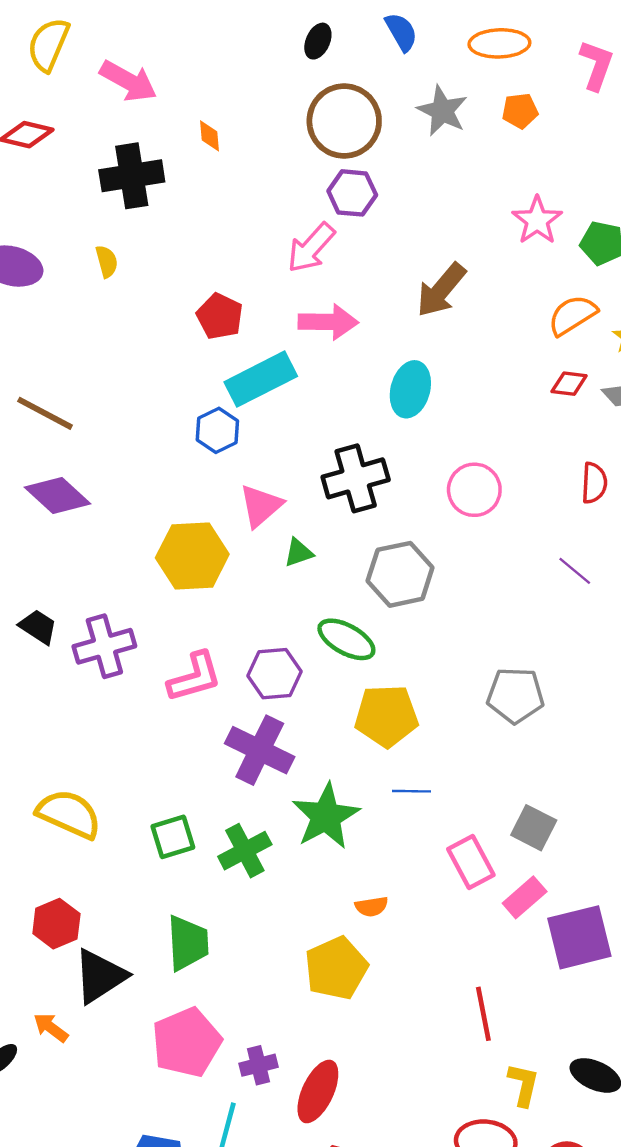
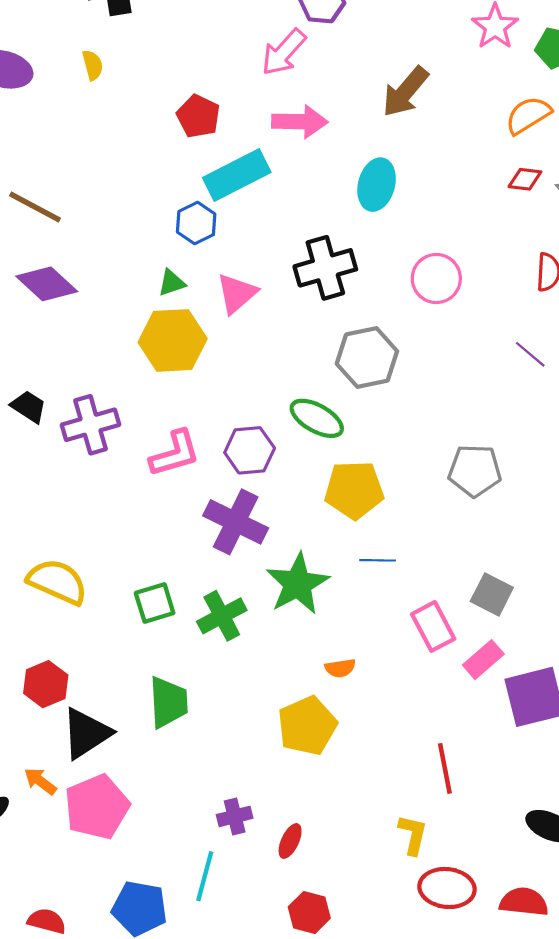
green triangle: (298, 553) -> (172, 283), moved
pink pentagon: (187, 1042) -> (97, 807), moved
yellow L-shape: (523, 1085) -> (413, 835), moved
red ellipse: (318, 1091) -> (290, 841), size x0.6

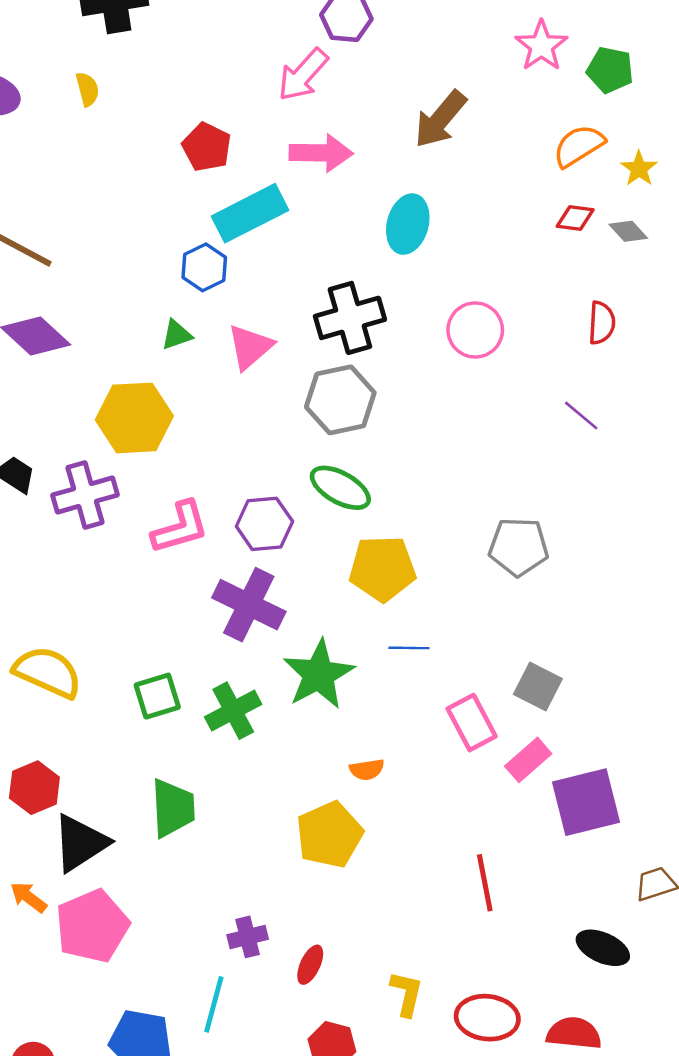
yellow hexagon: (173, 340) -> (134, 418), moved
gray hexagon: (367, 357) -> (340, 400), moved
yellow L-shape: (413, 835) -> (407, 994), moved

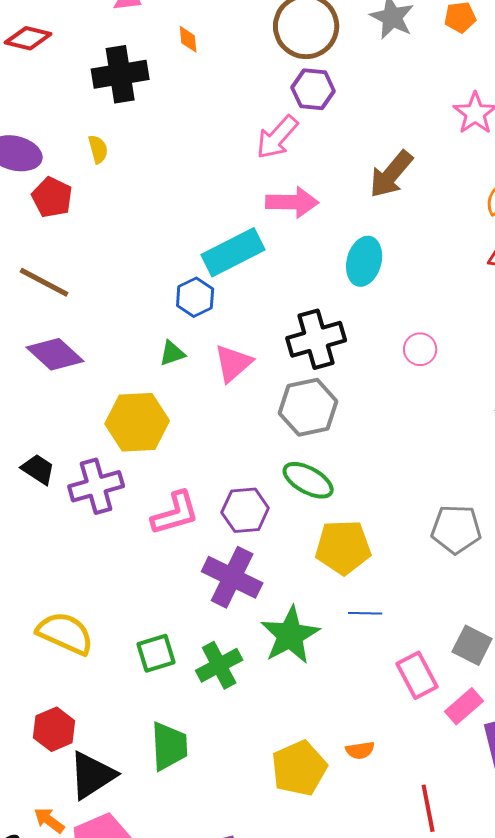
red pentagon: (207, 147) -> (52, 197), moved
pink circle: (475, 330) -> (420, 349), size x0.7
orange semicircle: (367, 770) -> (360, 750), moved

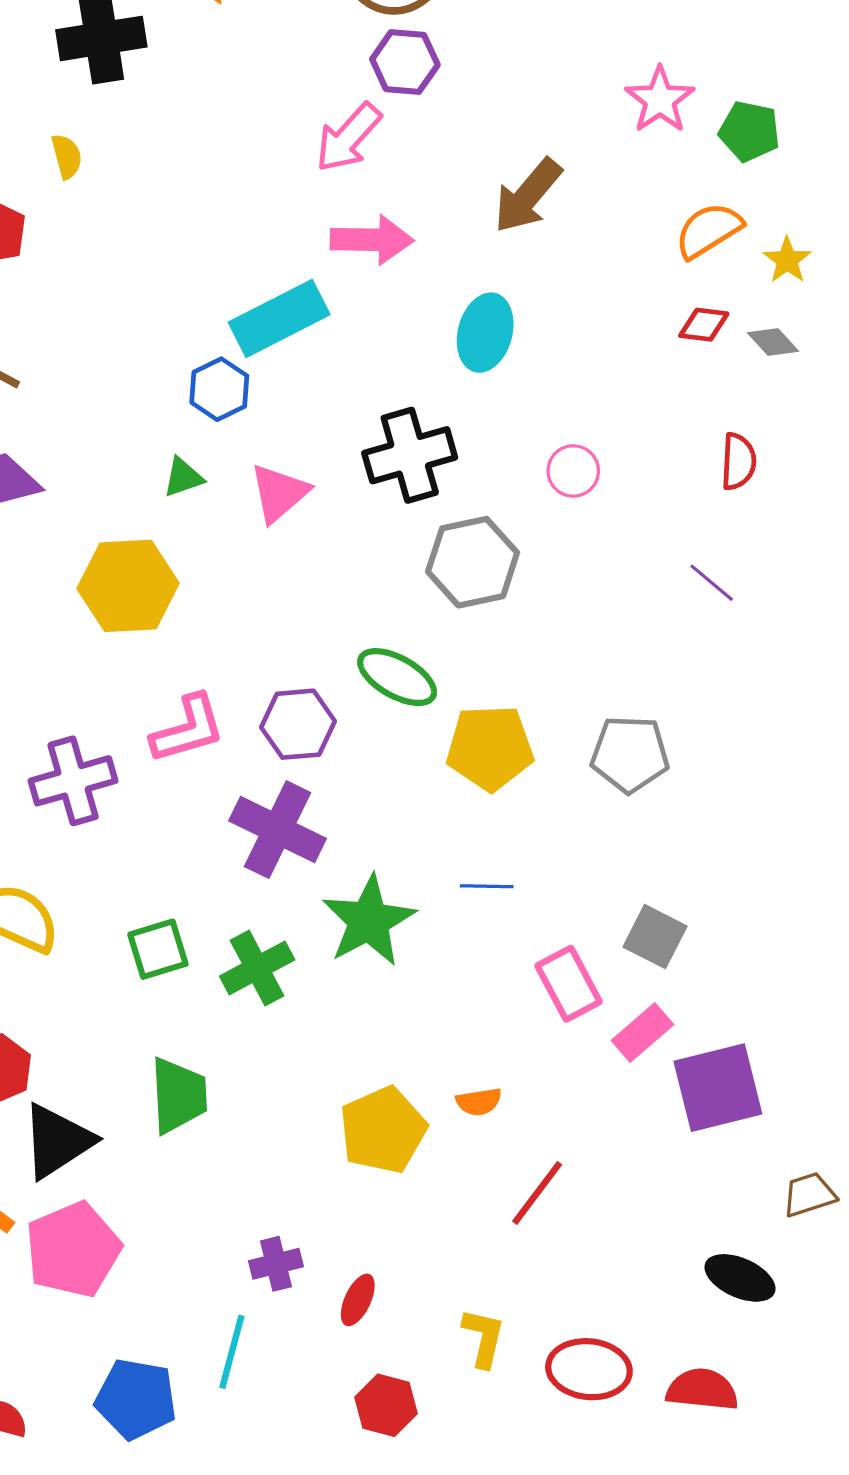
gray hexagon: (308, 407) -> (473, 562), moved
purple cross: (96, 486) -> (73, 781), moved
yellow pentagon: (343, 547) -> (490, 748), moved
red line: (428, 808) -> (537, 1193), moved, turned 48

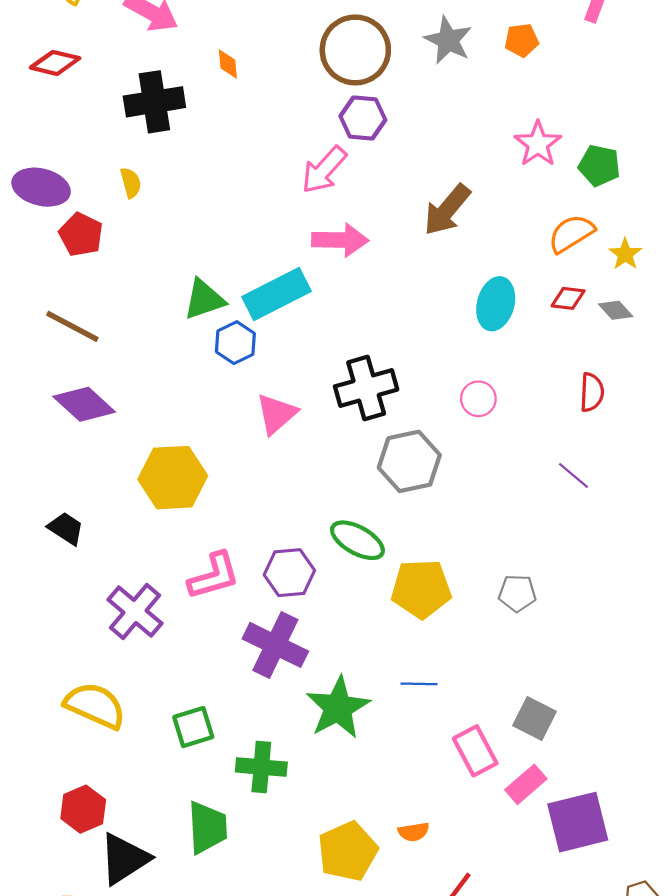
cyan ellipse: (485, 333) -> (496, 304), moved
green triangle: (183, 477) -> (204, 299), moved, size x1.5
gray pentagon: (630, 754) -> (517, 593), size x0.7
purple cross: (73, 781) -> (135, 612), turned -34
green cross: (257, 968) -> (261, 767), moved, turned 33

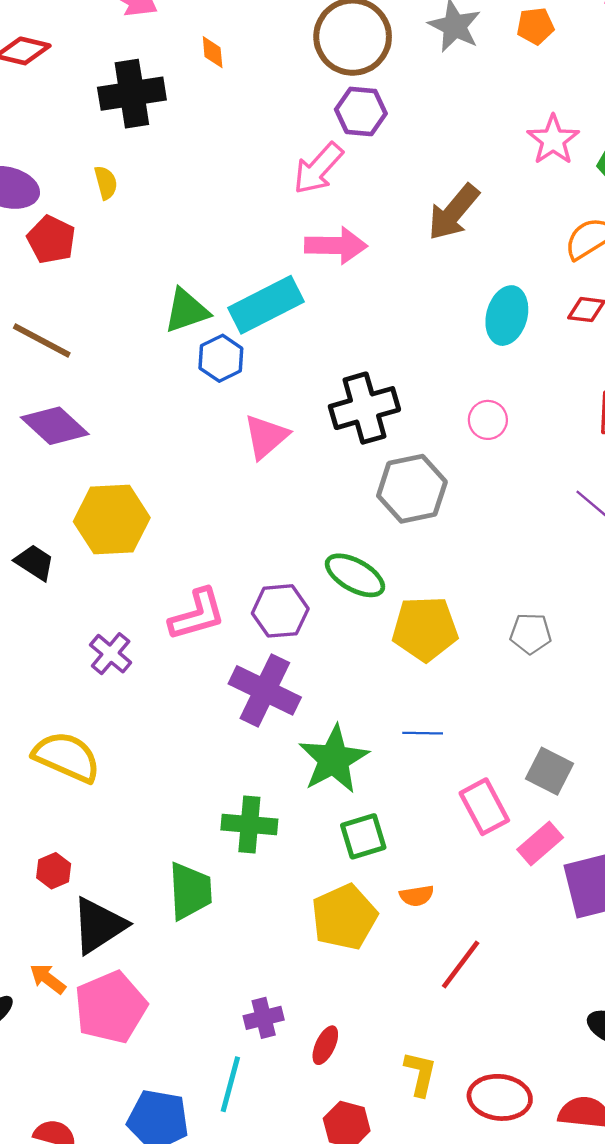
yellow hexagon: (173, 478) -> (112, 520), moved
purple cross: (135, 612) -> (111, 654), size x0.7
green square: (193, 727) -> (363, 836), moved
red hexagon: (83, 809) -> (54, 871), size x0.7

